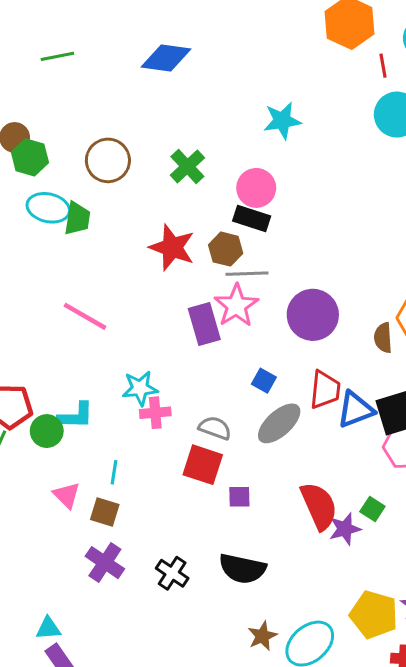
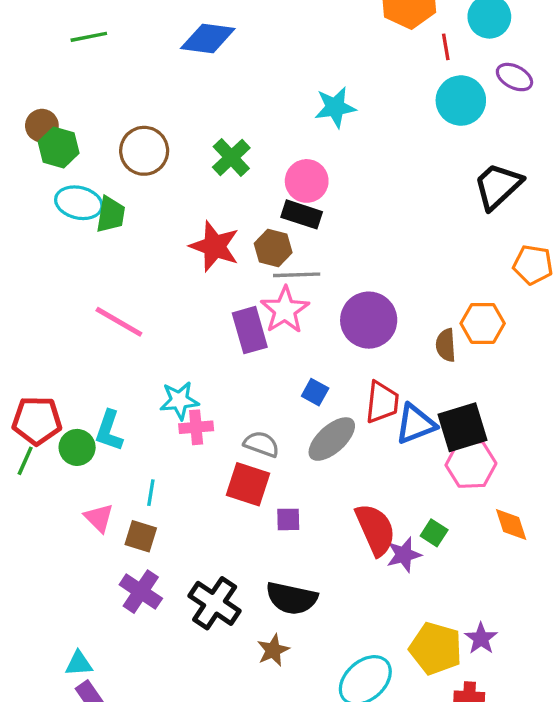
cyan L-shape: (76, 416) -> (109, 431), turned 108
black cross: (172, 573) -> (215, 603), size x1.4
brown star: (262, 636) -> (273, 650), moved

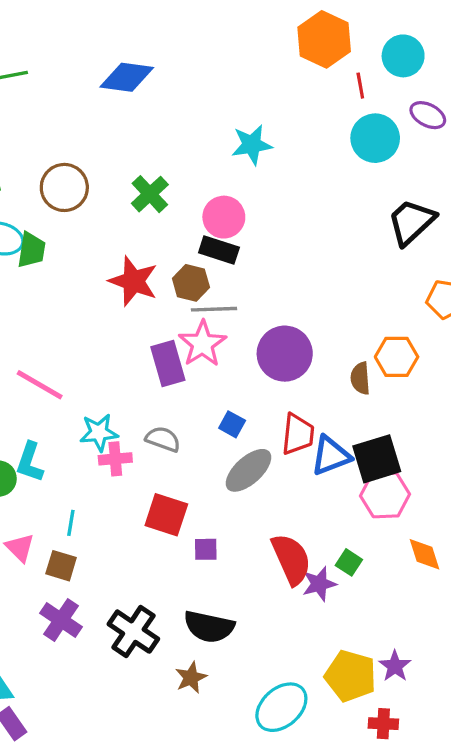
pink line: (119, 322) -> (40, 385), moved
gray semicircle: (261, 444) -> (163, 439), moved

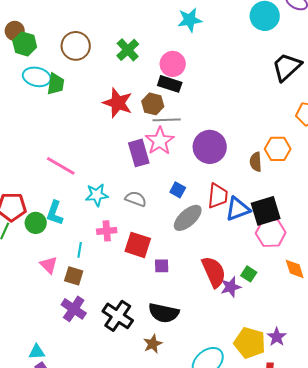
pink cross: (115, 459) -> (107, 231), moved

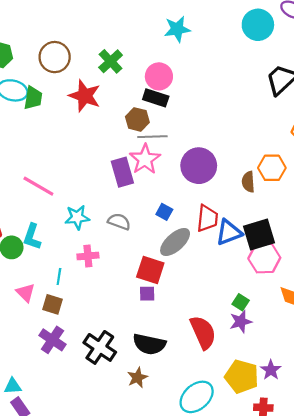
red star: (118, 103) -> (85, 96), moved
red square: (138, 245) -> (150, 270), moved
red semicircle: (214, 272) -> (203, 332), moved
purple star: (231, 287) -> (241, 322), moved

